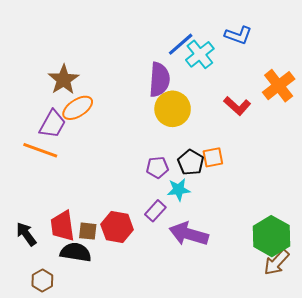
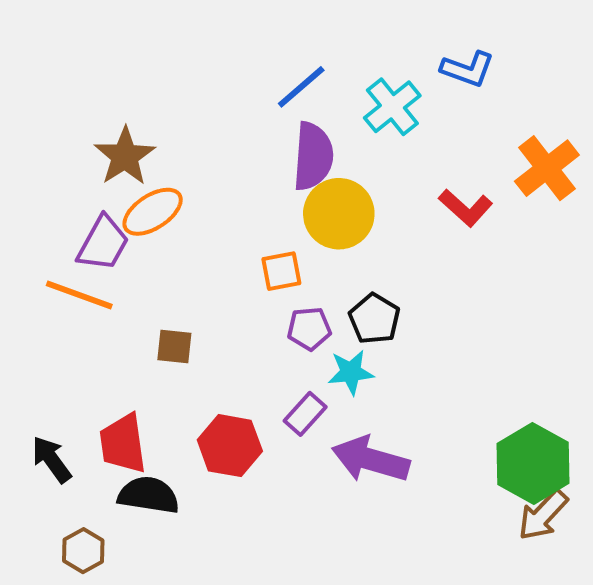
blue line: (181, 44) -> (301, 87), moved
orange square: (213, 157) -> (281, 271), moved
brown square: (88, 231) -> (174, 346), moved

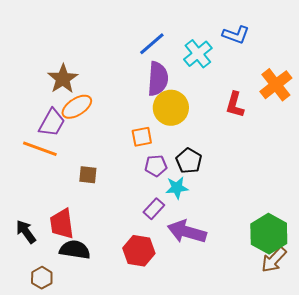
red L-shape: (466, 208) -> (235, 105), turned 64
red hexagon: (230, 446) -> (139, 251), moved

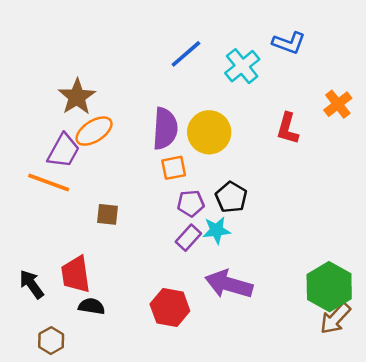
purple semicircle: (158, 79) -> (165, 129), moved
orange cross: (276, 85) -> (338, 104), size x0.7
purple rectangle: (154, 209) -> (188, 238), moved
black semicircle: (75, 250) -> (92, 306), size x0.7

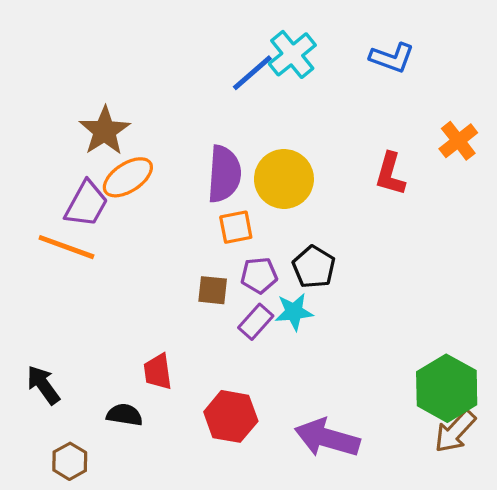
cyan cross: (242, 66) -> (292, 54), moved
brown square: (107, 214) -> (213, 290), moved
red trapezoid: (76, 274) -> (158, 372), moved, size x0.7
purple arrow: (229, 284) -> (327, 438), moved

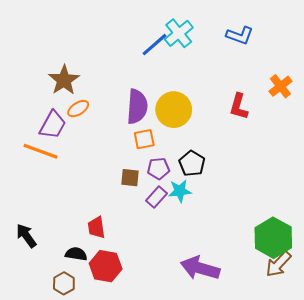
orange ellipse: (128, 177) -> (78, 109), size x0.7
red hexagon: (231, 416) -> (106, 266), moved
brown hexagon: (70, 461) -> (64, 283), moved

